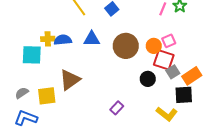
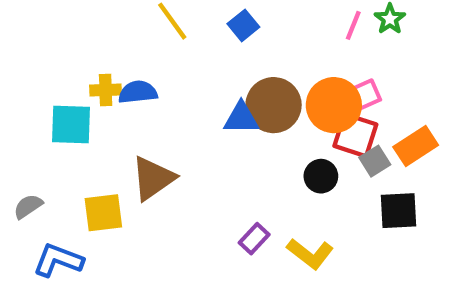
blue triangle: (92, 39) -> (241, 118), moved
orange circle: (154, 46) -> (334, 105), size x1.6
orange rectangle: (192, 76) -> (416, 146), moved
gray semicircle: (22, 93) -> (28, 206), moved
yellow L-shape: (167, 114) -> (310, 254), moved

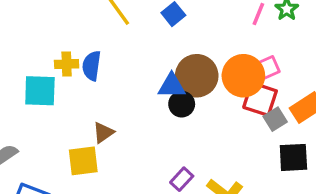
blue semicircle: (138, 92) -> (92, 66), turned -76
black circle: (321, 176) -> (182, 104), moved
brown triangle: (153, 178) -> (103, 132), size x0.6
yellow square: (103, 213) -> (83, 161), moved

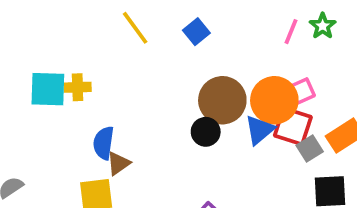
blue semicircle: (92, 66) -> (104, 143), moved
blue triangle: (172, 86) -> (259, 130), moved, turned -40
cyan square: (40, 91) -> (48, 89), moved

